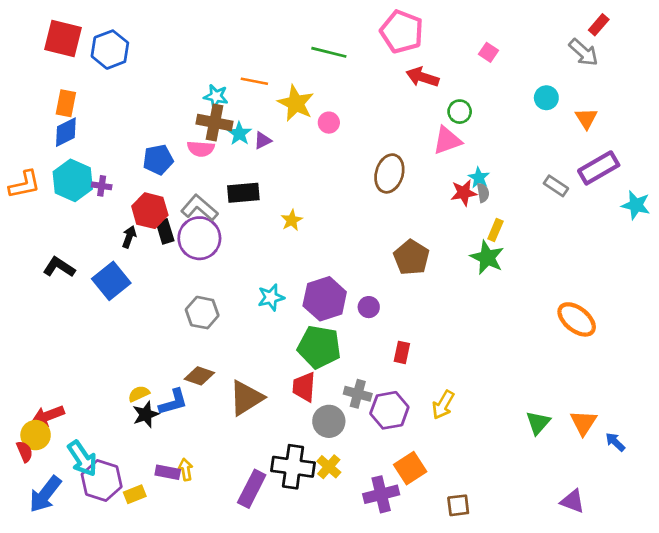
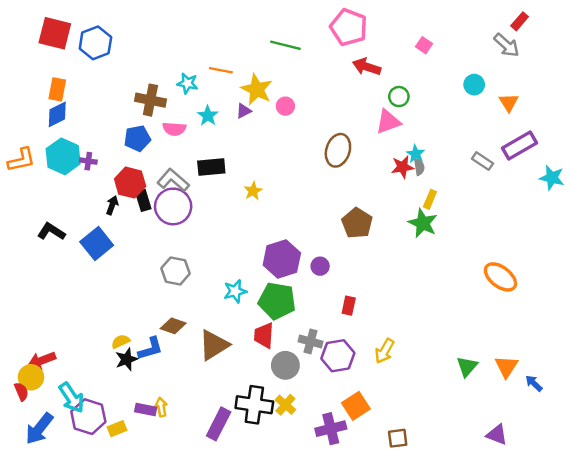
brown cross: (215, 123) -> (150, 100), moved
purple triangle: (263, 140) -> (244, 111), moved
cyan star: (271, 297) -> (235, 291), moved

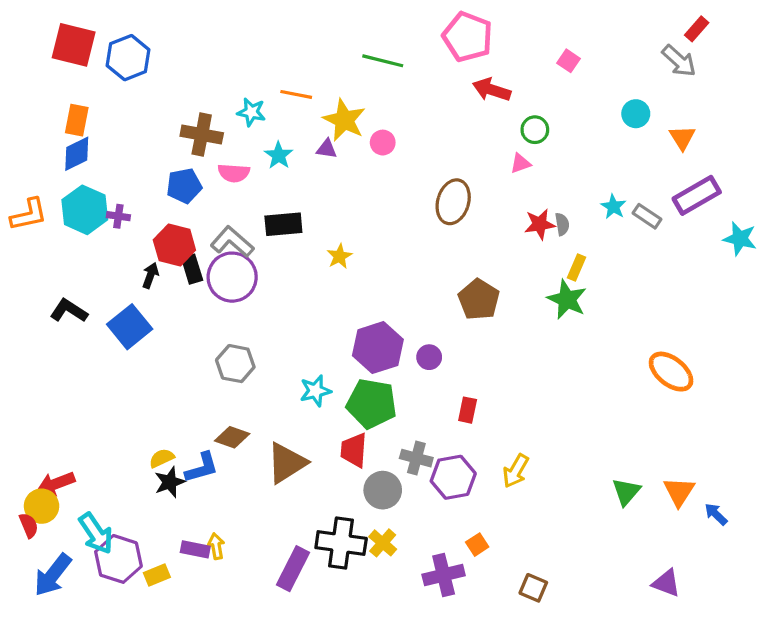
purple triangle: (244, 111) -> (327, 149), turned 35
pink triangle: (388, 122) -> (520, 163), size x0.6
cyan star: (416, 154) -> (613, 207), moved
orange square: (356, 406) -> (477, 545), size x0.6
brown square: (398, 438) -> (533, 588), turned 30

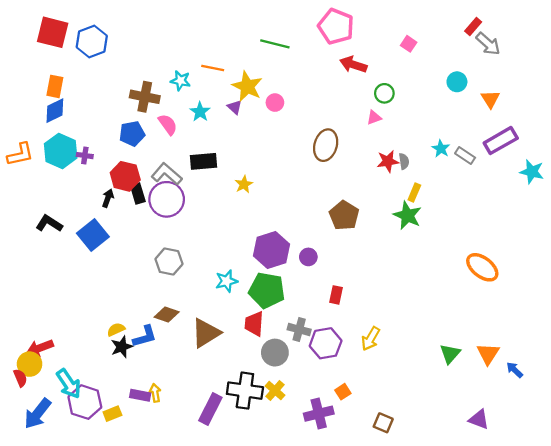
red rectangle: (697, 29) -> (473, 26), moved
purple triangle: (327, 149) -> (235, 107), turned 35
pink semicircle: (234, 173) -> (168, 124), turned -130

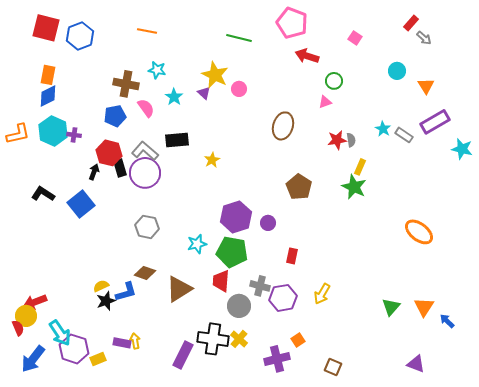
gray arrow: (488, 44) -> (424, 38), size x0.7
orange line: (213, 68) -> (147, 31), moved

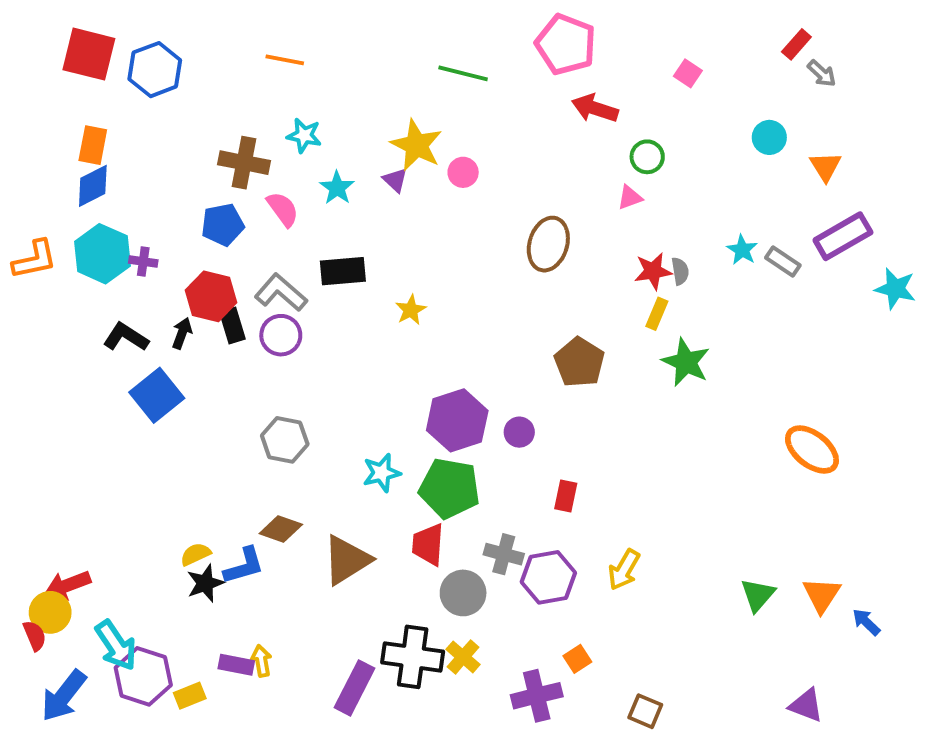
yellow rectangle: (360, 167) -> (657, 314), moved
purple circle: (145, 173) -> (281, 335), size x0.7
black L-shape: (43, 194) -> (126, 337), moved

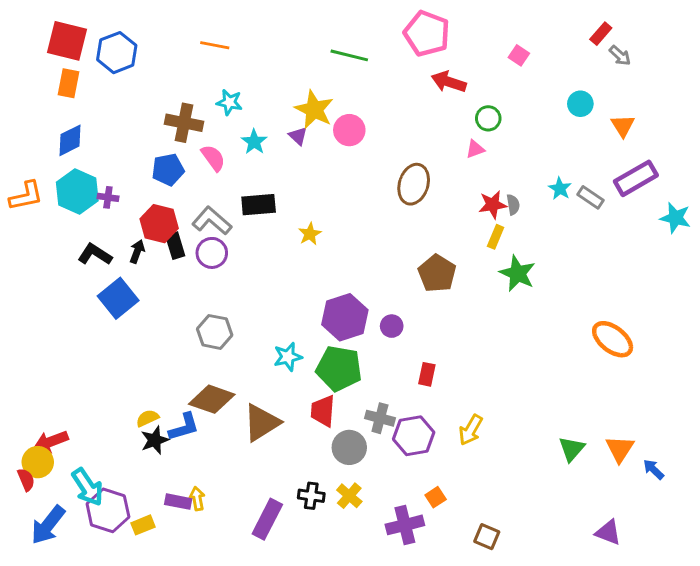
orange rectangle: (93, 145) -> (68, 83), moved
pink circle: (463, 172) -> (349, 130), size x1.4
brown diamond: (281, 529) -> (212, 399), size x1.4
black cross: (413, 657) -> (311, 496), size x0.6

